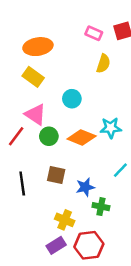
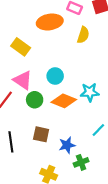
orange ellipse: (38, 47) -> (50, 22), moved
cyan circle: (72, 99) -> (55, 76), moved
green cross: (101, 207) -> (81, 162), turned -32

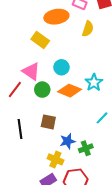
yellow rectangle: (21, 47) -> (40, 40), moved
cyan star: (90, 92) -> (94, 82), turned -30
blue star: (67, 145) -> (68, 141), moved

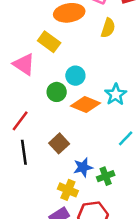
pink triangle: (31, 71) -> (24, 64), moved
red line: (15, 90) -> (20, 121), moved
green circle: (42, 90) -> (57, 92), moved
brown square: (48, 122) -> (59, 143), turned 35

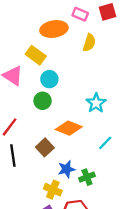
cyan circle: (75, 76) -> (49, 79), moved
orange diamond: (85, 105) -> (69, 128), moved

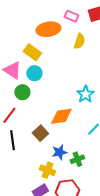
cyan circle: (49, 79) -> (34, 73), moved
green circle: (43, 101) -> (22, 92), moved
orange diamond: (69, 128) -> (61, 116), turned -30

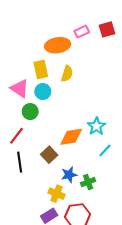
pink rectangle: (71, 16) -> (82, 32), turned -48
yellow semicircle: (79, 41) -> (67, 74), moved
yellow rectangle: (32, 52) -> (41, 69), turned 42
cyan star: (85, 94) -> (96, 126), moved

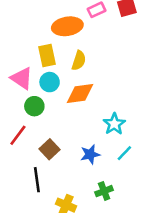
orange diamond: (71, 137) -> (80, 93), moved
brown square: (49, 155) -> (50, 149), moved
black line: (20, 162) -> (37, 180), moved
blue star: (69, 175) -> (90, 154), moved

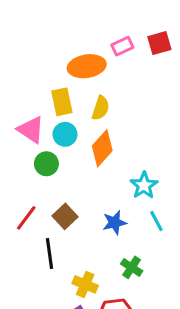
orange diamond: (80, 93) -> (102, 148), turned -40
red line: (18, 135) -> (26, 218), moved
cyan line: (124, 153) -> (156, 221), turned -72
green cross: (104, 191) -> (132, 267), turned -36

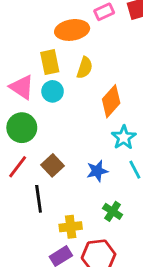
orange diamond: (102, 148) -> (111, 101), moved
green circle: (46, 164) -> (22, 128), moved, size x1.4
yellow cross: (85, 284) -> (71, 227), turned -30

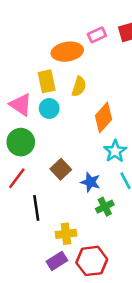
brown square: (53, 165) -> (61, 169), moved
blue star: (97, 171) -> (91, 182), turned 30
green cross: (113, 211) -> (105, 207), moved, turned 30

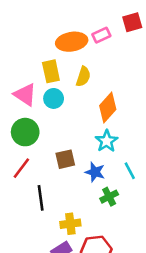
pink rectangle: (97, 35) -> (101, 35), moved
cyan star: (115, 151) -> (107, 141), moved
brown square: (61, 169) -> (65, 159), turned 30

